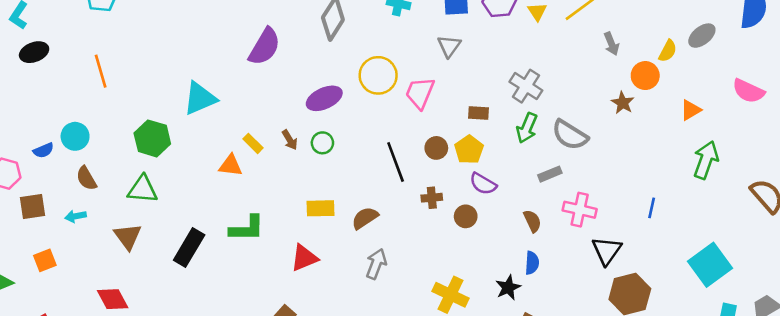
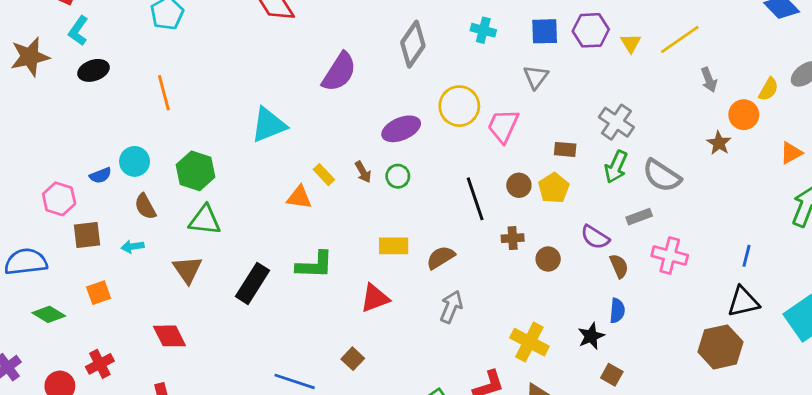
green hexagon: (152, 138) -> (196, 171), moved
purple semicircle: (483, 184) -> (595, 237), moved
black triangle: (607, 251) -> (743, 302), moved, turned 40

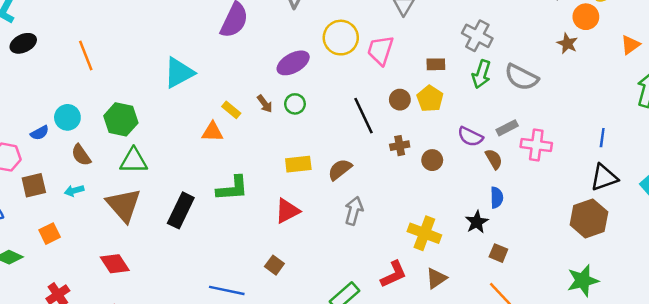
gray rectangle: (639, 217) -> (507, 128), moved
brown triangle: (187, 270) -> (124, 205), size x1.4

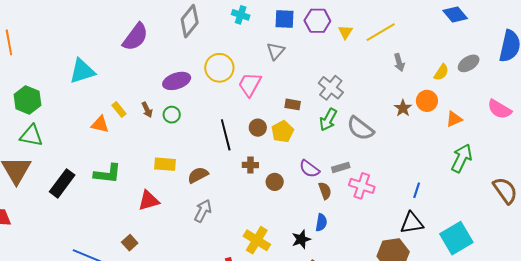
orange circle: (586, 17) -> (427, 101), moved

